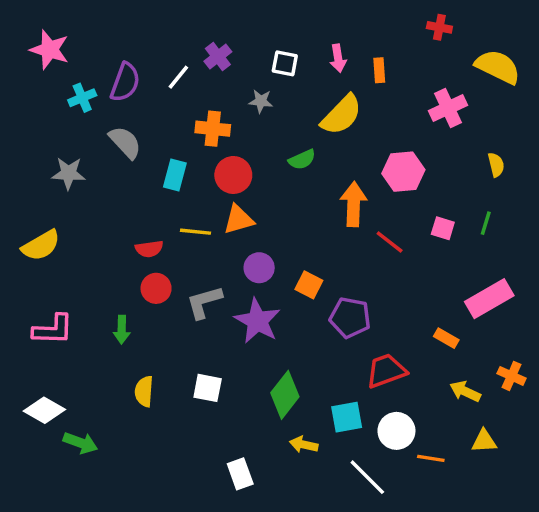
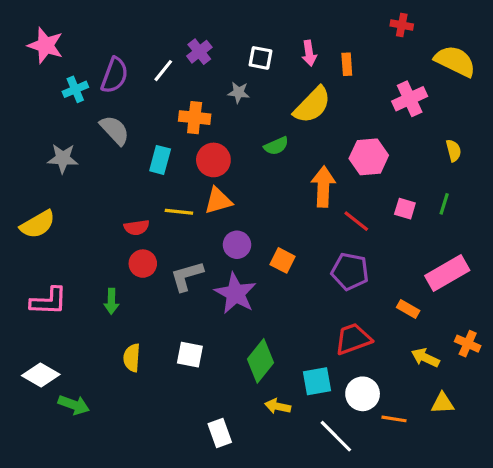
purple pentagon: (350, 318) -> (350, 271), moved

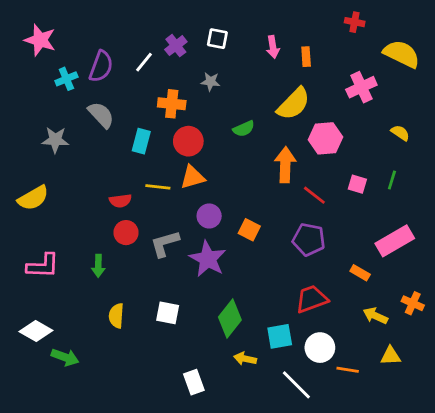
white square: (261, 58) -> (217, 39), moved
yellow semicircle: (312, 105) -> (294, 104), moved
yellow semicircle: (454, 151) -> (400, 133), turned -42

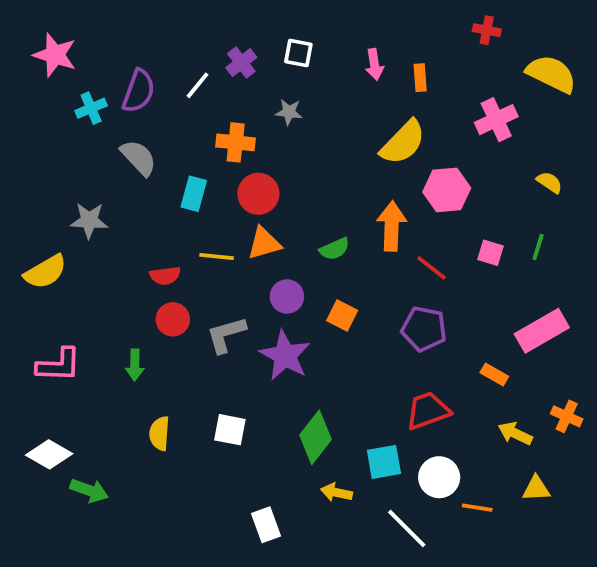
green semicircle: (244, 129) -> (335, 249), moved
gray star: (55, 140) -> (89, 220), moved

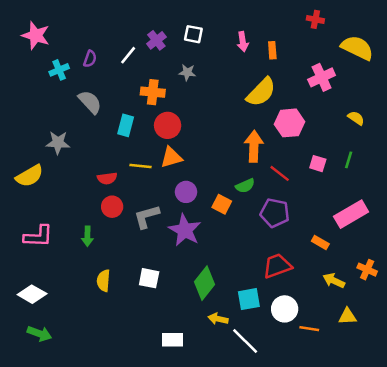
purple semicircle: (139, 91) -> (90, 59), size x0.6
green semicircle: (335, 249) -> (245, 186), moved
green arrow: (89, 491) -> (39, 334), moved
white rectangle: (266, 525) -> (172, 340), turned -70
white line: (407, 529) -> (245, 341), moved

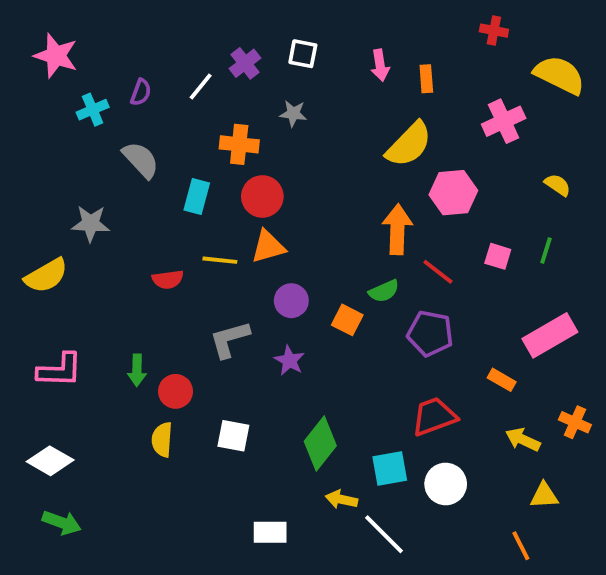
red circle: (112, 207) -> (176, 391), moved
purple star: (185, 230) -> (289, 360), size x0.6
orange line: (309, 329) -> (521, 546), moved, turned 54

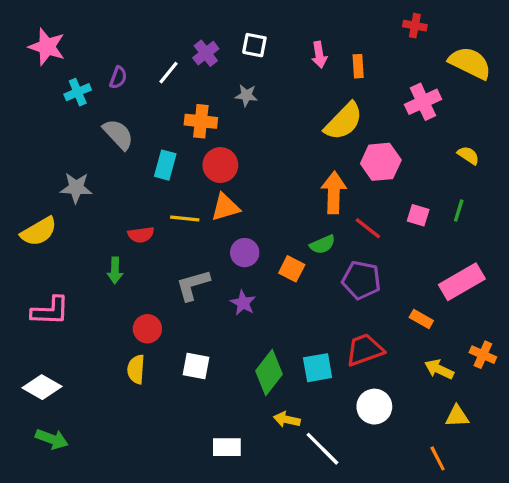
green arrow: (137, 370) -> (115, 270), moved
cyan square: (390, 469) -> (318, 368), moved

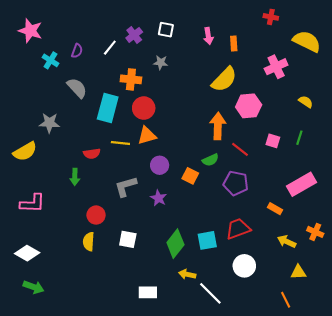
cyan cross: (78, 92) -> (50, 60), turned -35
cyan rectangle: (165, 165) -> (108, 108), size x1.5

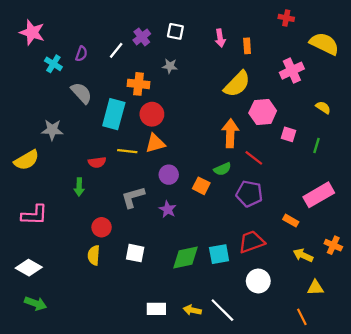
pink square: (273, 141) -> (288, 134), moved
green diamond: (175, 244) -> (185, 257), turned 40
yellow arrow: (187, 274) -> (192, 310), moved

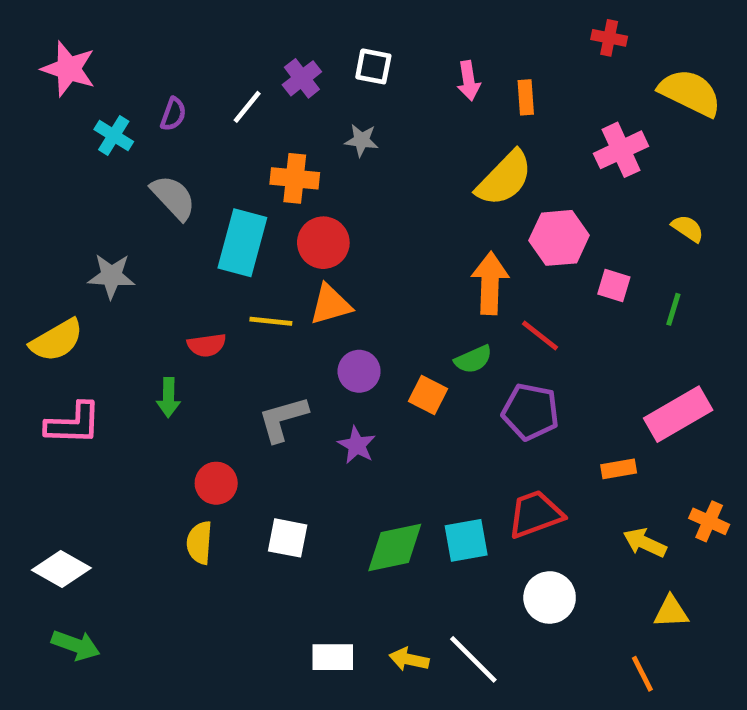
pink L-shape: (34, 215) -> (73, 424), moved
orange rectangle: (291, 221) -> (619, 469), turned -40

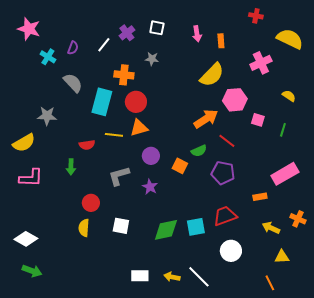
orange arrow: (490, 283) -> (206, 119), turned 55

